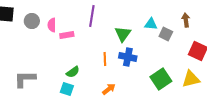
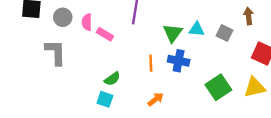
cyan triangle: (151, 24) -> (197, 29), moved
pink rectangle: (67, 35) -> (105, 34), turned 40
gray L-shape: (25, 79) -> (55, 52), moved, turned 90

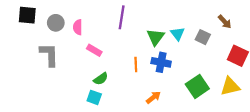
brown arrow: (249, 16) -> (225, 22), turned 144
cyan triangle: (197, 29) -> (178, 34), turned 48
pink rectangle: (105, 34) -> (94, 50), moved
orange arrow: (156, 99) -> (153, 97), moved

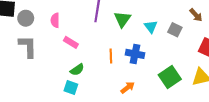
gray circle: (56, 23) -> (26, 18), moved
green triangle: (156, 37) -> (122, 19), moved

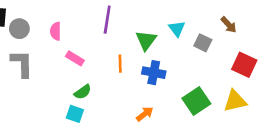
green triangle: (122, 19) -> (146, 40), moved
cyan triangle: (151, 27) -> (177, 29), moved
orange line: (111, 56) -> (120, 64), moved

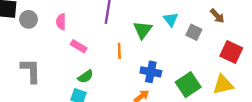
gray L-shape: (22, 64) -> (31, 71), moved
blue cross: (154, 73) -> (151, 72), moved

